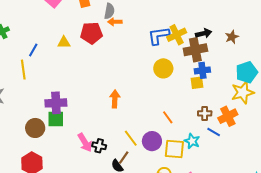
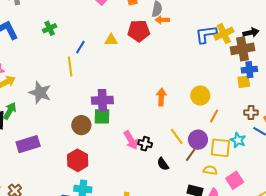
yellow circle: (163, 68) -> (200, 96), moved
orange line: (168, 117) -> (214, 116), turned 64
brown line: (124, 158) -> (191, 155), moved

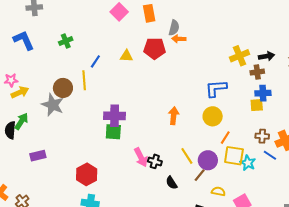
blue L-shape: (206, 34) -> (216, 88), moved
brown cross: (243, 49) -> (257, 72), size x0.6
brown circle: (81, 125) -> (63, 88), moved
purple rectangle: (28, 144) -> (38, 156), size x0.7
yellow square: (220, 148) -> (234, 156), moved

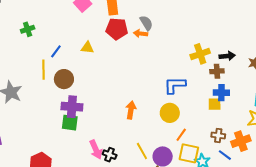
gray semicircle: (174, 28) -> (146, 23), moved, turned -49
red pentagon: (155, 48) -> (117, 29), moved
brown circle: (63, 88) -> (64, 79), moved

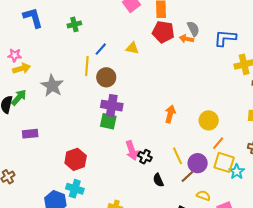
blue L-shape: (175, 85) -> (225, 38), moved

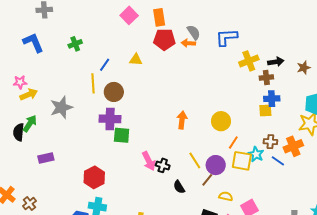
gray star: (52, 86) -> (61, 107), turned 30
purple cross: (112, 106) -> (110, 119), moved
cyan star: (237, 172) -> (256, 154), moved

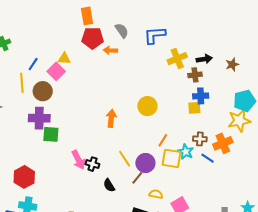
pink square: (129, 15) -> (56, 71), moved
orange arrow: (188, 43) -> (110, 50), moved
yellow circle: (221, 121) -> (147, 106), moved

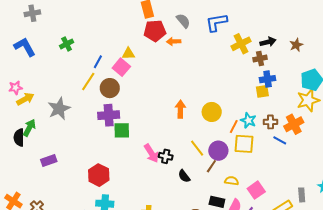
yellow line: (22, 83) -> (88, 82), turned 42
yellow circle: (147, 106) -> (212, 112), moved
cyan star: (186, 152) -> (248, 120), moved

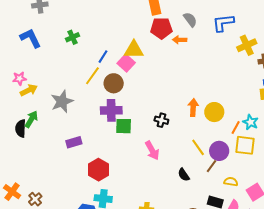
yellow triangle: (128, 54) -> (134, 50), size x1.5
orange arrow: (180, 109) -> (193, 107), moved
black cross: (166, 156) -> (161, 120), moved
purple rectangle: (49, 160) -> (74, 142), moved

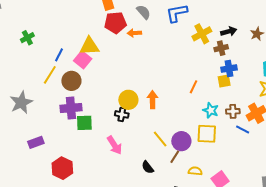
yellow circle: (214, 112) -> (128, 100), moved
orange line: (236, 128) -> (194, 87), moved

